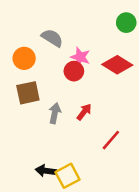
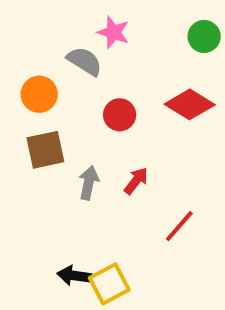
pink star: (80, 57) -> (113, 32), moved

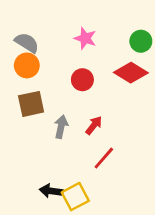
pink star: (113, 32) -> (85, 38), moved
green circle: (204, 36) -> (141, 41), moved
gray semicircle: (85, 61) -> (27, 43), moved
red line: (179, 226) -> (104, 158), moved

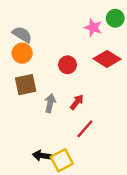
pink star: (85, 38) -> (93, 28), moved
green circle: (141, 41) -> (115, 18), moved

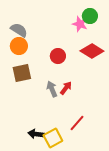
green circle: (115, 18) -> (90, 16), moved
gray arrow: (50, 103) -> (52, 89), moved, turned -35
red line: (85, 129) -> (77, 123), moved

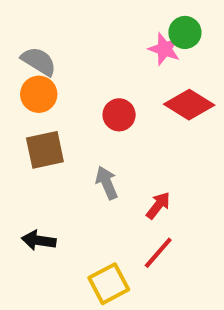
red arrow: (66, 88) -> (158, 205), moved
black arrow: (36, 134) -> (39, 240), moved

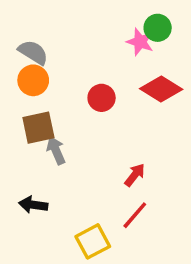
gray arrow: (107, 183) -> (56, 150), moved

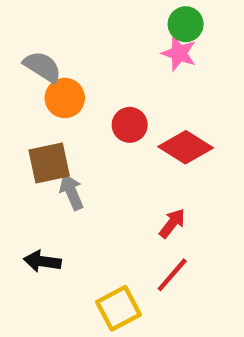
green circle: (158, 28) -> (186, 24), moved
orange circle: (33, 80) -> (65, 98), moved
red diamond: (161, 89) -> (186, 147), moved

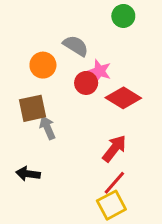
pink star: (179, 53) -> (100, 71), moved
gray semicircle: (42, 67) -> (76, 46), moved
red arrow: (172, 223) -> (114, 148), size x1.4
yellow square: (118, 308) -> (111, 205), moved

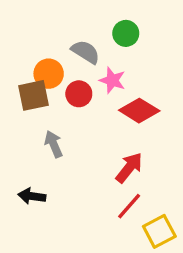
green circle: (123, 16) -> (126, 33), moved
red circle: (86, 83) -> (79, 94), moved
brown square: (33, 108) -> (33, 95), moved
yellow square: (111, 205) -> (159, 231), moved

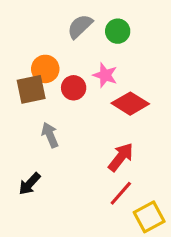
gray semicircle: (86, 52) -> (80, 26), moved, turned -76
black arrow: (32, 196) -> (30, 184), turned -55

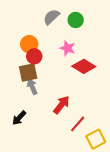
red circle: (74, 88) -> (34, 56), moved
brown square: (31, 89) -> (28, 72), moved
red arrow: (121, 157) -> (61, 105), moved

